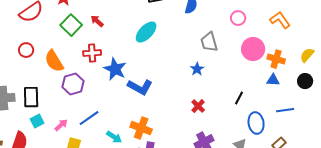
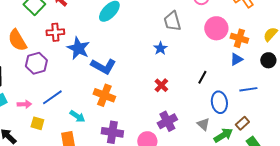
blue triangle: (273, 80) -> (236, 59), turned -32
pink arrow: (61, 125) -> (24, 104), turned 40
orange cross: (141, 128) -> (104, 95), moved

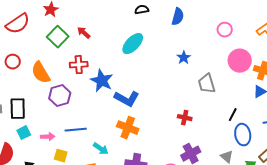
gray trapezoid: (172, 21) -> (207, 84), moved
blue star: (160, 48) -> (184, 58), moved
black line: (202, 77) -> (233, 115), moved
red cross: (161, 85) -> (185, 118), turned -32
blue line: (52, 97) -> (76, 130), turned 30

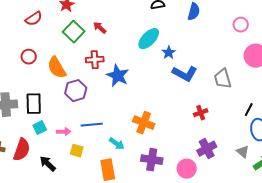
red semicircle: (18, 24) -> (34, 19), size x0.7
blue star: (184, 58) -> (169, 53), moved
blue L-shape: (127, 99) -> (185, 74), moved
red cross: (185, 118) -> (201, 113), turned -32

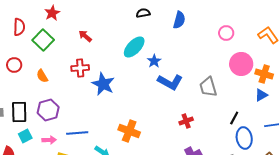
red semicircle: (34, 19) -> (19, 27), turned -54
green square: (74, 32) -> (43, 40), moved
orange semicircle: (57, 68) -> (42, 76), size x0.6
purple hexagon: (76, 91) -> (48, 110), moved

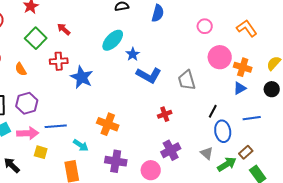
green square: (43, 40) -> (36, 38), moved
pink arrow: (49, 140) -> (28, 133), size x1.5

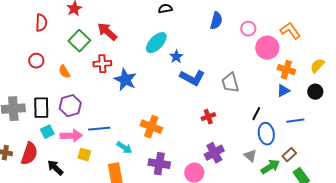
blue semicircle: (158, 13) -> (216, 21), moved
red arrow: (64, 29) -> (107, 32), size x1.5
pink circle: (220, 57) -> (267, 48), moved

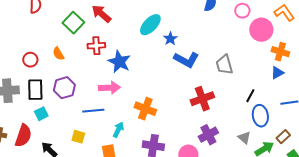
red circle: (36, 61) -> (30, 60), moved
red cross: (208, 117) -> (202, 99), size x1.6
pink arrow: (71, 136) -> (109, 88), moved
cyan arrow: (124, 148) -> (118, 130), turned -98

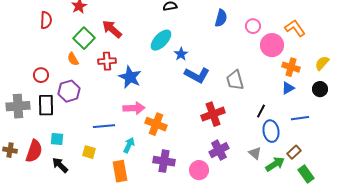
orange semicircle: (58, 54) -> (73, 59), moved
purple hexagon: (64, 88) -> (69, 91), moved
pink arrow: (109, 88) -> (134, 108), moved
cyan square: (41, 114) -> (57, 139), moved, turned 32

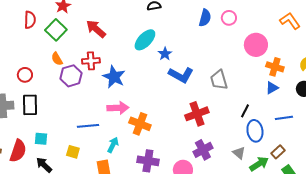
pink circle: (253, 26) -> (229, 18), moved
orange L-shape: (295, 28) -> (290, 21), moved
green square: (84, 38) -> (56, 30), moved
purple hexagon: (69, 91) -> (71, 76), moved

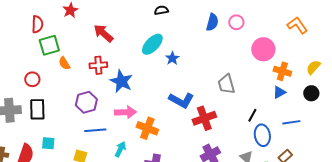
green square: (56, 30) -> (49, 45), moved, turned 30
blue L-shape: (181, 75) -> (181, 100), moved
purple hexagon: (71, 76) -> (86, 102), moved

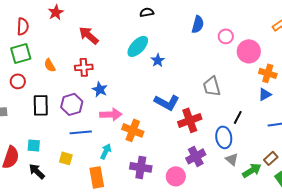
pink circle: (236, 22) -> (226, 36), moved
green square: (49, 45) -> (21, 53), moved
blue star: (121, 81) -> (100, 89), moved, size x0.7
black rectangle: (37, 109) -> (41, 105), moved
blue ellipse: (262, 135) -> (224, 137), moved

